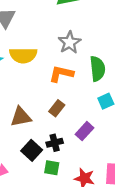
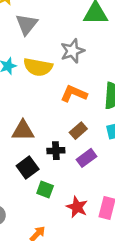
gray star: (70, 42) -> (72, 51), moved
brown rectangle: (57, 108) -> (78, 131), moved
black cross: (55, 143) -> (56, 151), moved

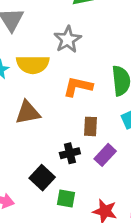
brown triangle: (23, 131) -> (28, 113), moved
brown rectangle: (78, 131) -> (91, 126), turned -35

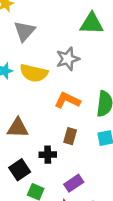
brown triangle: (28, 113) -> (18, 128), moved
purple rectangle: (105, 155) -> (74, 183), moved

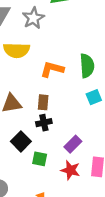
gray star: (68, 59) -> (33, 18), moved
brown rectangle: (70, 136) -> (43, 102), moved

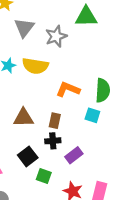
cyan square: (94, 97) -> (92, 115), moved, turned 32
purple rectangle: (73, 144) -> (74, 155), moved

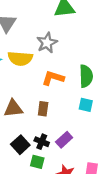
gray star: (56, 36) -> (47, 43), moved
cyan square: (92, 115) -> (86, 105), moved
black cross: (53, 141) -> (42, 142), moved, turned 32

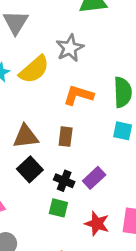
yellow semicircle: (20, 58) -> (34, 69), turned -45
black square: (20, 145) -> (30, 169), moved

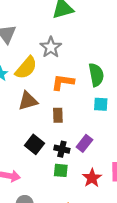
brown triangle: (26, 137) -> (28, 101), moved
red star: (97, 224) -> (92, 178), turned 30

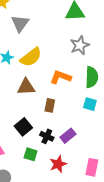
gray star: (51, 47) -> (80, 45), moved
green square: (61, 170) -> (31, 154), moved
red star: (92, 178) -> (58, 164), moved

